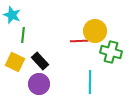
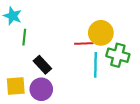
yellow square: (15, 62) -> (16, 86), moved, turned -30
cyan line: (90, 82) -> (96, 65), moved

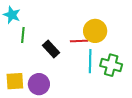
green cross: (118, 55) -> (111, 65), moved
black rectangle: (42, 65) -> (51, 49), moved

